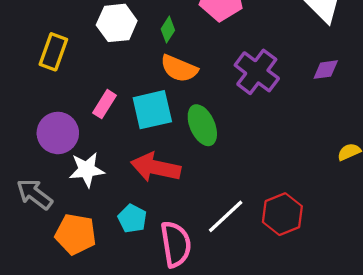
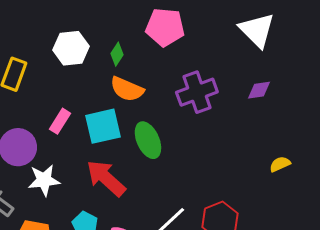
purple cross: (257, 72) -> (197, 92), turned 33
red arrow: (156, 167) -> (106, 178), turned 30

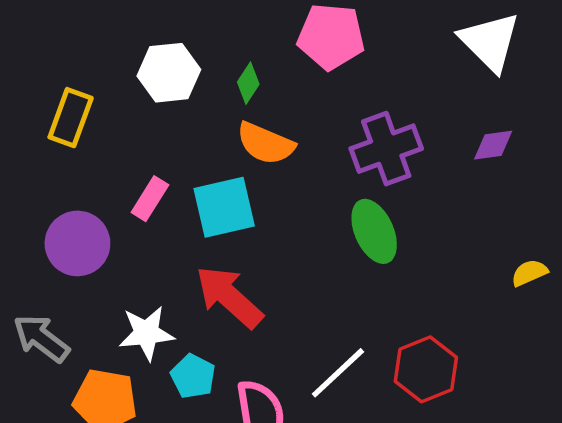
green ellipse: (148, 140) -> (374, 231), moved
white star: (44, 180) -> (146, 333), moved

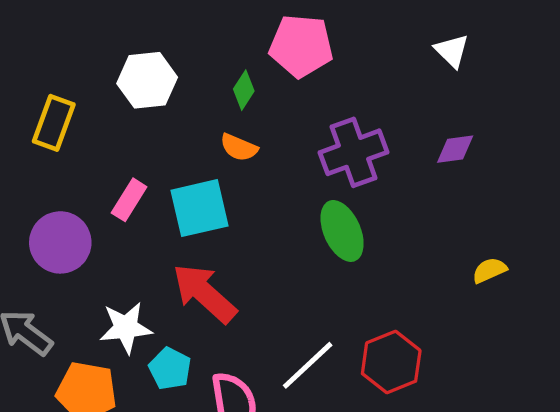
white triangle: (490, 42) -> (452, 51), size x0.6
green diamond: (248, 83) -> (244, 90), moved
orange semicircle: (265, 143) -> (239, 147), size x0.7

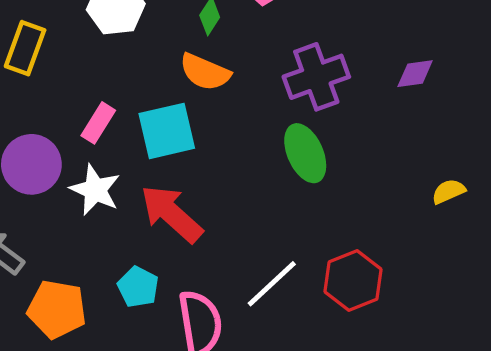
orange semicircle: (239, 147) -> (205, 72), size x1.4
white star: (126, 328) -> (95, 190), moved, turned 30

